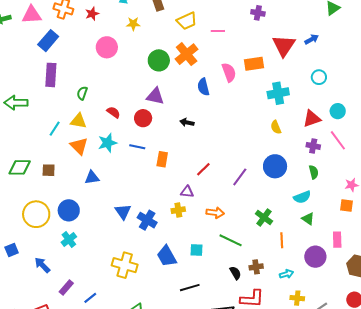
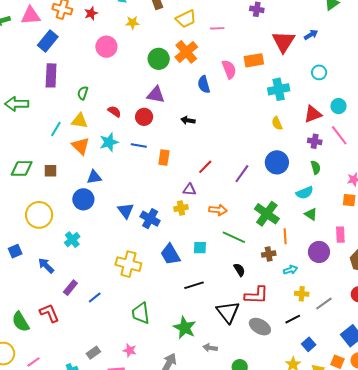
blue circle: (69, 210) -> (83, 199), moved
green cross: (264, 217) -> (267, 214), size x1.4
brown cross: (256, 267) -> (269, 254), moved

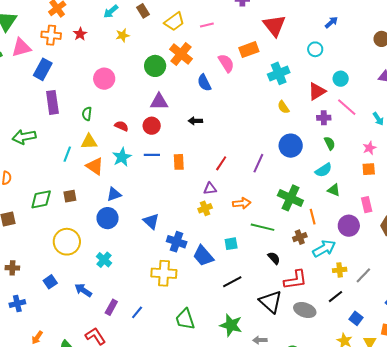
blue arrow: (311, 35) -> (331, 22), moved
pink circle: (106, 47) -> (104, 79), moved
blue cross: (150, 219) -> (177, 242), moved
cyan arrow: (291, 270) -> (324, 249), size x1.6

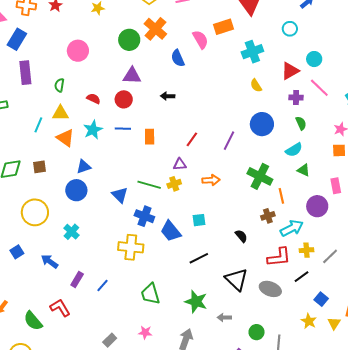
green line: (262, 227) -> (149, 185), moved
red L-shape: (295, 280) -> (279, 257), moved

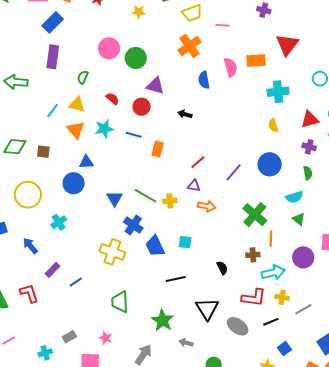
green circle: (129, 40) -> (136, 58), moved
purple triangle: (180, 164) -> (194, 186), moved

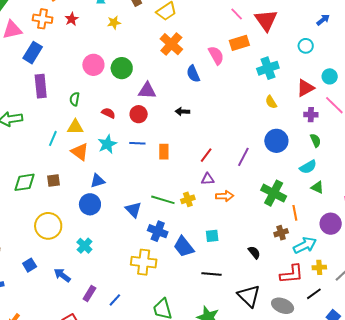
pink line: (223, 25) -> (237, 14), moved, turned 56
black line: (176, 279) -> (211, 274), turned 30

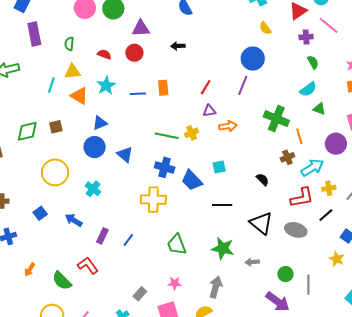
blue circle: (276, 141) -> (253, 59), moved
blue line: (137, 143) -> (138, 94), moved
blue triangle: (133, 210) -> (125, 154), moved

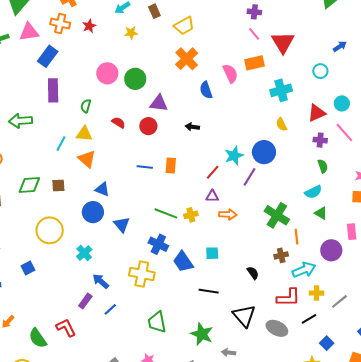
cyan star: (106, 86) -> (234, 156), moved
blue triangle: (100, 123) -> (102, 189), turned 35
blue arrow: (74, 220) -> (101, 281), moved

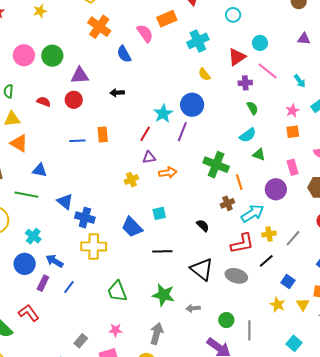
blue circle: (93, 212) -> (25, 264), moved
green line: (166, 213) -> (26, 195), moved
blue cross: (158, 244) -> (85, 218), moved

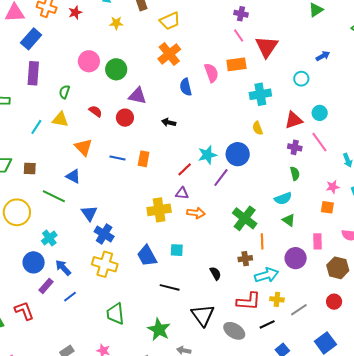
orange triangle: (19, 143) -> (83, 147), moved
yellow cross: (131, 180) -> (159, 210), size x1.6

